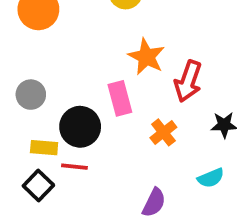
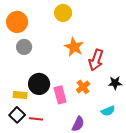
gray circle: (31, 95) -> (24, 47), moved
pink rectangle: (120, 98) -> (60, 95), moved
red line: (74, 167) -> (36, 119), moved

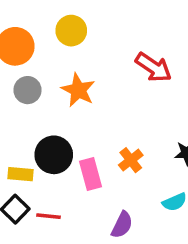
yellow circle: (63, 13) -> (71, 31), moved
orange star: (74, 47) -> (78, 90), moved
red arrow: (96, 60) -> (154, 67), moved, turned -75

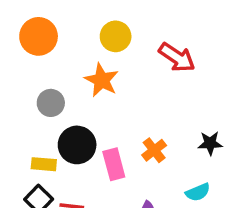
yellow circle: (71, 31) -> (116, 36), moved
gray circle: (28, 90) -> (51, 103), moved

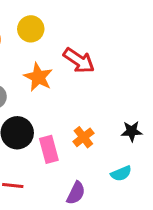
yellow circle: (116, 36) -> (31, 29), moved
red arrow: (177, 57) -> (79, 61), moved

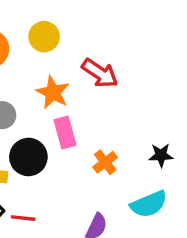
pink rectangle: (49, 149) -> (65, 133), moved
cyan semicircle: (121, 173) -> (149, 204), size x1.5

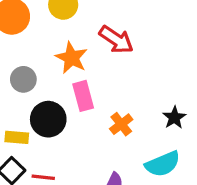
black star: (161, 155) -> (174, 118), turned -30

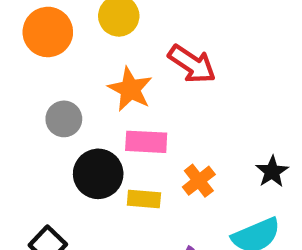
pink rectangle: (83, 96) -> (146, 142), turned -72
yellow rectangle: (17, 137) -> (144, 199), moved

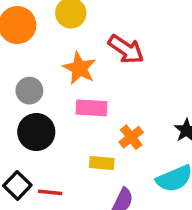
black circle: (98, 174) -> (36, 132), moved
yellow rectangle: (144, 199) -> (102, 163), moved

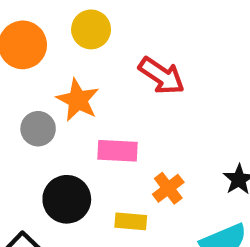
orange star: (79, 68) -> (78, 100), moved
black circle: (36, 132) -> (67, 199), moved

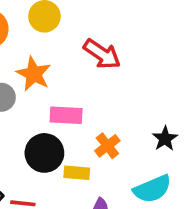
black circle: (67, 199) -> (44, 153), moved

